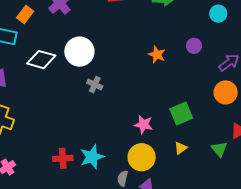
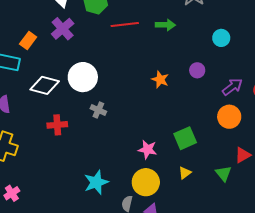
red cross: (63, 158) -> (57, 125), moved

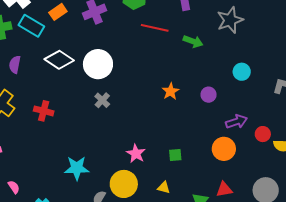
red cross: (57, 125) -> (44, 111), moved
green square: (185, 138) -> (175, 155), size x0.6
yellow triangle: (185, 173) -> (164, 188), turned 32

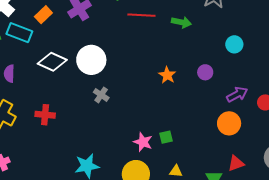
green square: (175, 155) -> (166, 137), moved

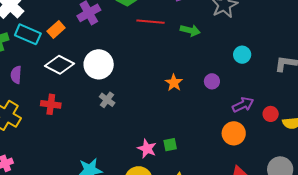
orange rectangle: (43, 15) -> (56, 30), moved
red cross: (45, 115) -> (51, 104), moved

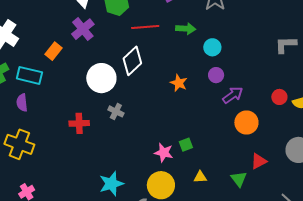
cyan rectangle: (28, 34) -> (29, 75), moved
cyan circle: (242, 55) -> (212, 47), moved
white diamond: (60, 65) -> (132, 61), moved, turned -60
red cross: (51, 104) -> (79, 123), moved
purple arrow: (243, 105) -> (233, 95), moved

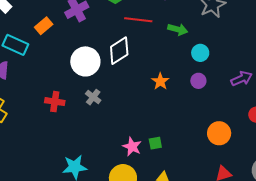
purple arrow: (233, 95) -> (242, 79), moved

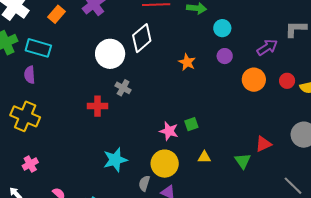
orange rectangle: (44, 26) -> (57, 14), moved
red cross: (55, 102) -> (98, 106), moved
orange circle: (219, 133) -> (254, 80), moved

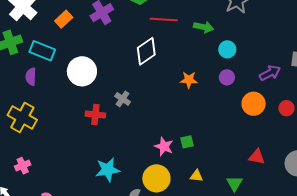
white circle: (110, 54) -> (82, 71), moved
orange star: (187, 62) -> (189, 80), turned -30
red triangle: (263, 144) -> (257, 157), moved, turned 30

